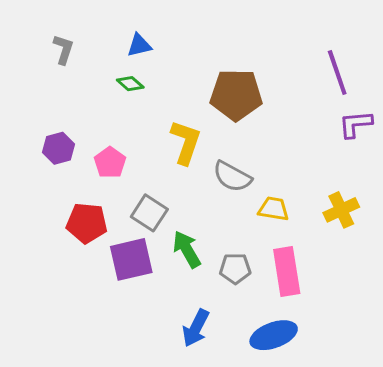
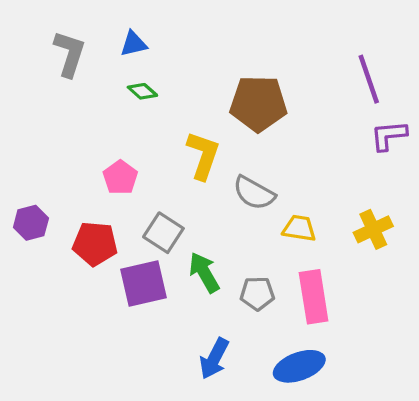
blue triangle: (139, 45) -> (134, 44), moved
gray L-shape: (64, 49) -> (70, 54), size x1.4
purple hexagon: (58, 148) -> (31, 223), moved

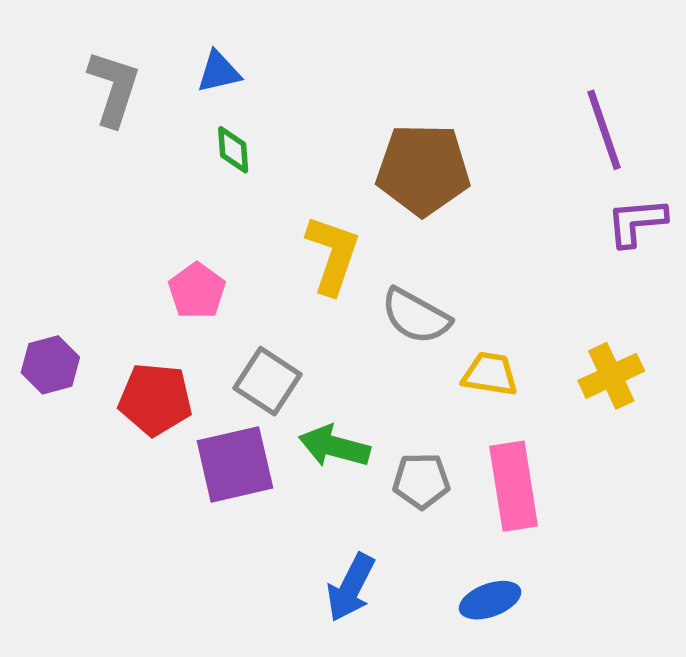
green diamond: (142, 91) -> (233, 150), turned 44
green arrow: (204, 272) -> (334, 446), turned -45
blue ellipse: (299, 366) -> (490, 600), size x0.7

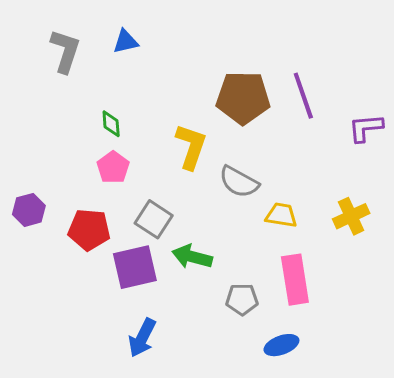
purple line: (604, 130) -> (303, 96), moved
green diamond: (233, 150) -> (111, 124), moved
gray pentagon: (421, 481) -> (242, 299), moved
blue arrow: (351, 587) -> (142, 338), moved

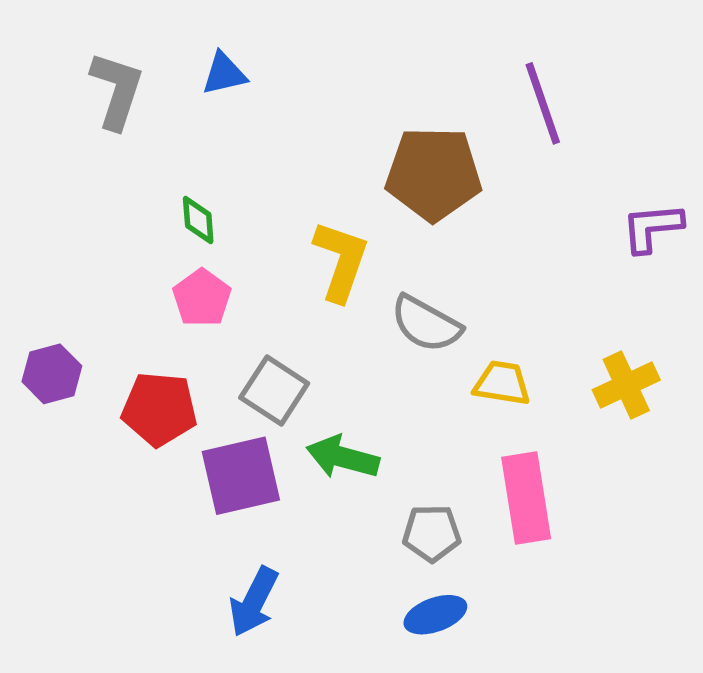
purple line: (303, 96) -> (543, 103), moved
blue ellipse: (281, 345) -> (435, 615), moved

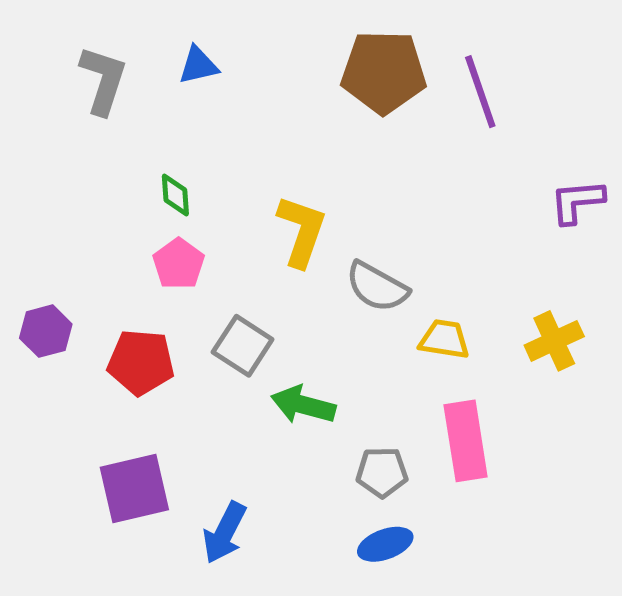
brown pentagon: (434, 174) -> (384, 72), moved
purple square: (241, 476) -> (134, 488), moved

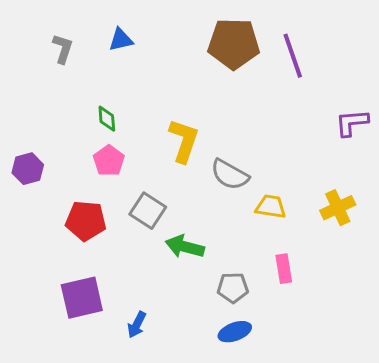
gray L-shape: (103, 80) -> (63, 49), size x0.7
purple hexagon: (46, 331) -> (28, 169), moved
pink rectangle: (466, 441) -> (284, 269), size x0.6
blue arrow: (225, 533) -> (137, 325), size x0.7

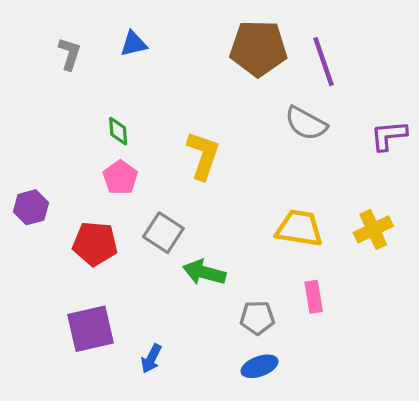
purple hexagon: (28, 169) -> (31, 207), moved
gray semicircle: (230, 175) -> (306, 123), moved
yellow trapezoid: (271, 207) -> (299, 228), size x1.4

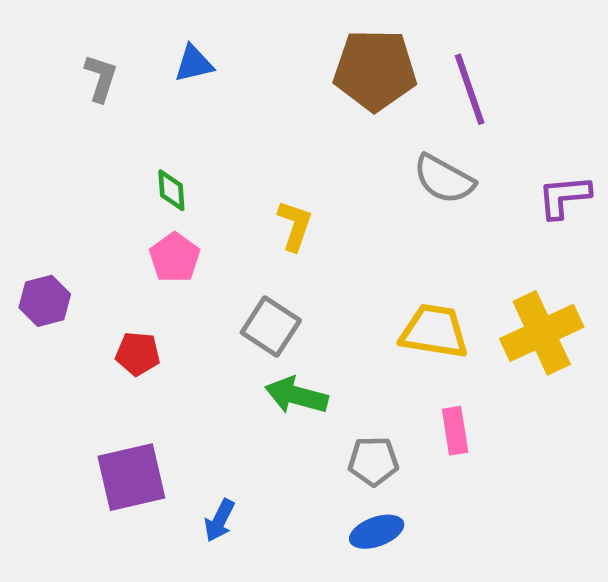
yellow L-shape: (203, 155) -> (295, 226), size x0.7
yellow cross: (373, 229) -> (542, 333), size x1.4
gray square: (163, 233) -> (271, 327), moved
red pentagon: (95, 244) -> (138, 354), size x0.7

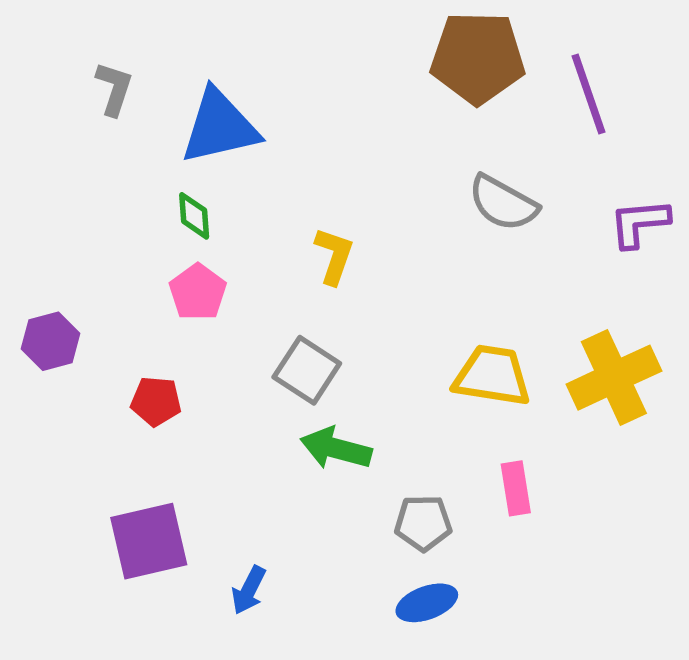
blue triangle: (194, 64) -> (220, 127), moved, size x1.8
brown pentagon: (375, 70) -> (478, 58), moved
purple line: (470, 89) -> (589, 94), moved

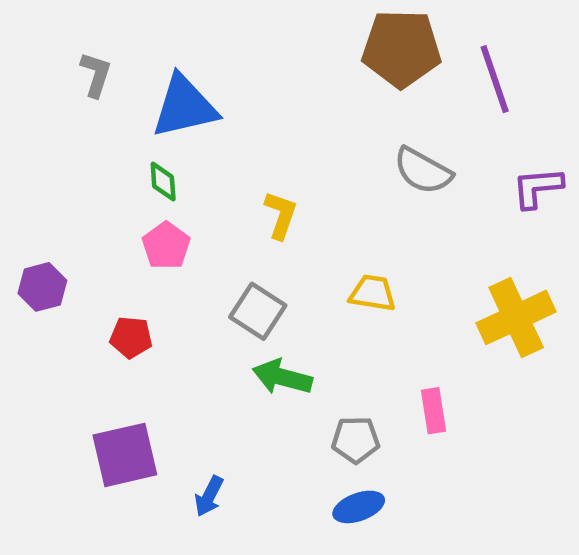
yellow trapezoid: (492, 376) -> (372, 293), moved, size x0.7

